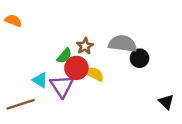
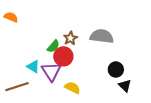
black circle: (140, 58) -> (116, 70), moved
yellow semicircle: (95, 74) -> (72, 88), moved
black triangle: (166, 102) -> (125, 86), moved

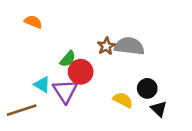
orange semicircle: (11, 17) -> (33, 22), moved
brown star: (70, 38) -> (106, 46), moved
yellow semicircle: (72, 88) -> (123, 100), moved

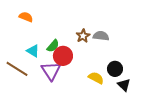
gray semicircle: (129, 46) -> (101, 36), size x0.7
cyan triangle: (42, 85) -> (33, 51), moved
brown line: (22, 110) -> (17, 69), moved, turned 50

